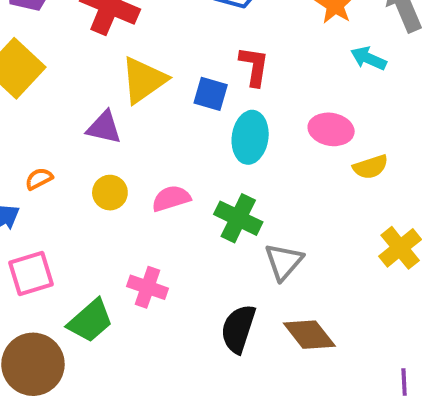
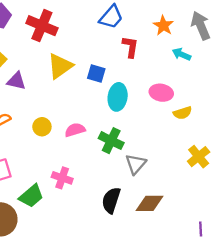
red L-shape: (254, 66) -> (130, 47), moved
purple triangle: (104, 127) -> (16, 81), moved
brown diamond: (309, 335) -> (150, 203), turned -52

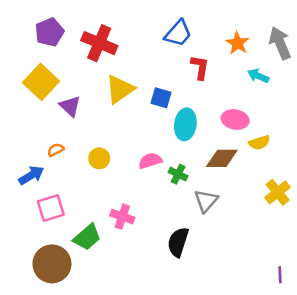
purple triangle: (16, 81) -> (70, 106), turned 30
pink semicircle: (75, 130) -> (150, 161), moved
green cross: (111, 141) -> (178, 174), size x0.7
brown diamond: (150, 203) -> (222, 158), moved

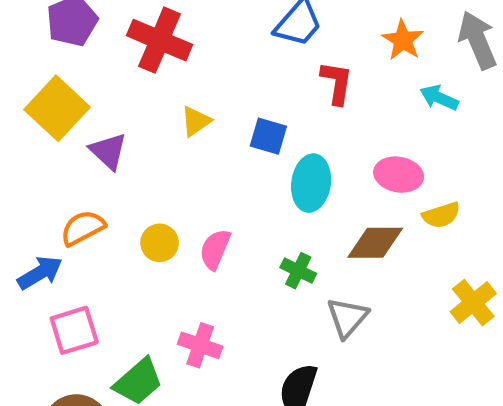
yellow triangle: (120, 89) -> (196, 121), size x0.6
orange semicircle: (56, 150) -> (83, 228), size x1.5
pink semicircle: (150, 161) -> (215, 249), moved, turned -50

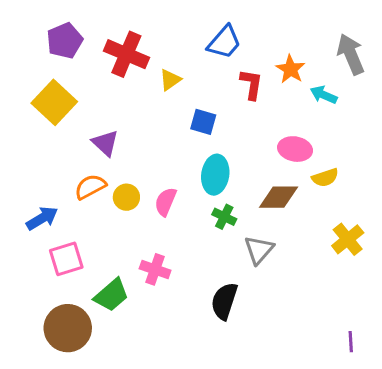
orange star: (403, 40) -> (291, 69), moved
yellow triangle: (196, 121) -> (170, 80), moved
purple triangle: (108, 151) -> (105, 143), moved
cyan ellipse: (311, 183) -> (215, 175), moved
orange semicircle: (83, 228) -> (90, 187), moved

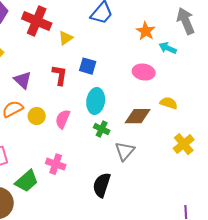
red L-shape: (251, 84) -> (60, 75), moved
pink ellipse: (295, 149) -> (144, 72), moved
yellow semicircle: (325, 178) -> (169, 103), turned -144

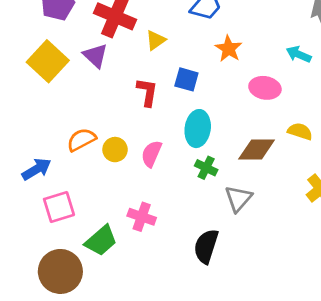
orange star: (146, 31) -> (229, 49), moved
purple triangle: (23, 80) -> (95, 56), moved

